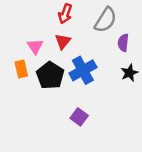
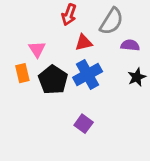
red triangle: (63, 41) -> (84, 43), moved, turned 36
purple semicircle: (123, 43) -> (130, 45), turned 90

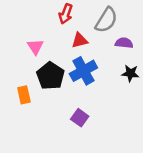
orange rectangle: (22, 73) -> (24, 95), moved
black star: (137, 77) -> (130, 73), turned 30

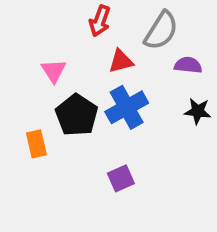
purple square: (80, 118) -> (121, 178), turned 30

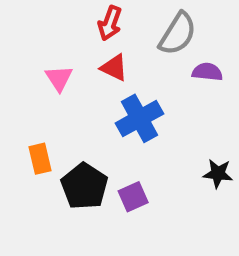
red triangle: (121, 61) -> (114, 68), moved, turned 40
black star: (198, 111) -> (218, 174), moved
black pentagon: (77, 115) -> (84, 186), moved

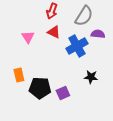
blue cross: (140, 118) -> (77, 46), moved
black star: (218, 174) -> (91, 77), moved
black pentagon: (84, 186) -> (40, 88), turned -30

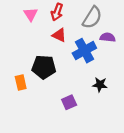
pink triangle: (28, 37) -> (31, 14), moved
black pentagon: (40, 88) -> (44, 67), moved

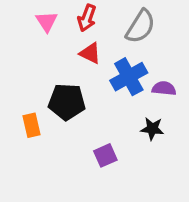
purple semicircle: (108, 37) -> (164, 88), moved

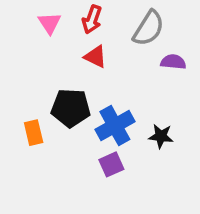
blue cross: (129, 77) -> (115, 126), moved
purple semicircle: (164, 88) -> (173, 62), moved

